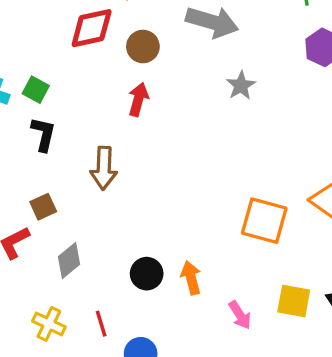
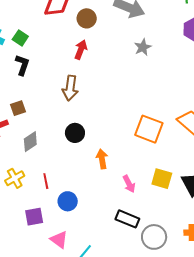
brown arrow: (104, 168) -> (70, 88), moved
black circle: (147, 274) -> (75, 133), moved
yellow cross: (49, 324) -> (15, 178), turned 30

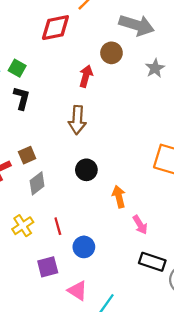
brown circle: (87, 18) -> (111, 53), moved
brown square: (18, 108) -> (27, 155), moved
pink arrow: (129, 184) -> (140, 225), moved

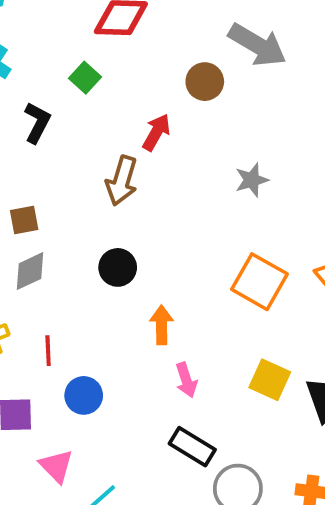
green square: (17, 68) -> (85, 78), moved
gray star: (155, 68) -> (252, 180), moved
red arrow: (86, 76) -> (156, 132), moved

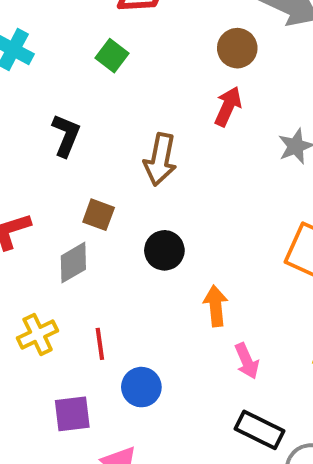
black L-shape: (37, 123) -> (66, 135), moved
red arrow: (156, 132) -> (228, 106), moved
brown square: (24, 220) -> (99, 215), moved, turned 36

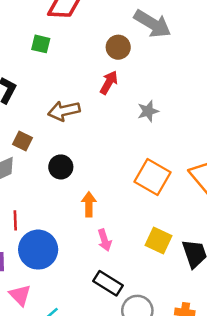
green square: (112, 56) -> (41, 44), turned -30
brown arrow: (160, 159) -> (64, 111), turned 60
blue circle: (141, 387) -> (38, 250), size x1.6

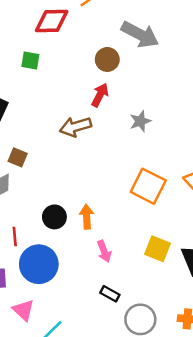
brown arrow: (64, 111) -> (75, 127), moved
black circle: (61, 167) -> (54, 217), moved
black rectangle: (108, 283) -> (110, 294), size x0.7

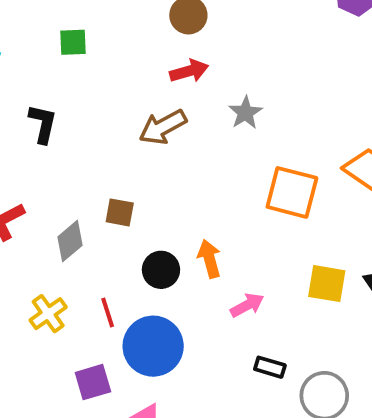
red arrow: (100, 95) -> (189, 71), turned 60
gray star: (140, 121) -> (245, 113), moved
brown square: (18, 157) -> (120, 212), moved
pink arrow: (104, 251) -> (247, 305), turned -85

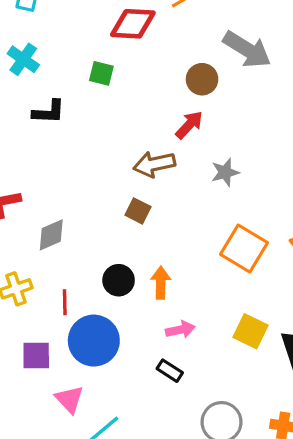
red arrow: (189, 71) -> (189, 125), turned -48
black L-shape: (43, 124) -> (49, 112), moved, turned 64
brown square: (120, 212) -> (138, 211), moved
black rectangle: (270, 367) -> (170, 371), moved

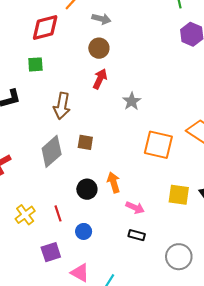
gray arrow: (247, 49) -> (101, 19), moved, size x0.6
brown arrow: (154, 164) -> (62, 106), moved, turned -50
gray diamond: (51, 235) -> (52, 151), moved, size x1.4
pink arrow: (180, 330) -> (135, 208), turned 54
blue circle: (94, 341) -> (84, 231), size x0.5

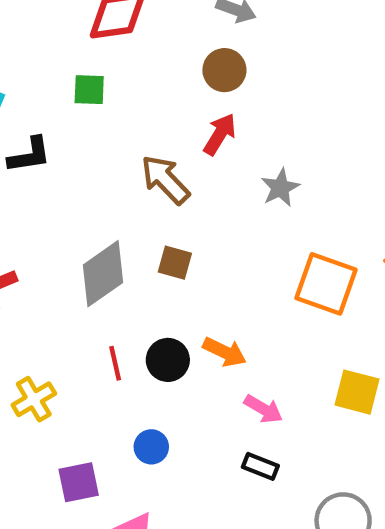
brown arrow: (62, 106) -> (165, 180), moved, turned 120
orange arrow: (114, 182) -> (225, 352), turned 126
red line: (58, 213) -> (115, 363), moved

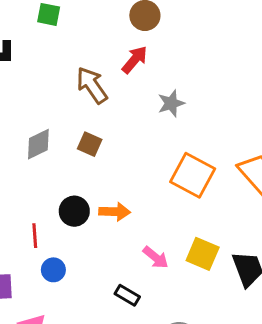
gray diamond: (103, 274) -> (38, 144), size x0.7
orange arrow: (225, 352) -> (115, 212), turned -32
red line: (115, 363) -> (35, 236), moved
pink arrow: (263, 409) -> (156, 257), moved

